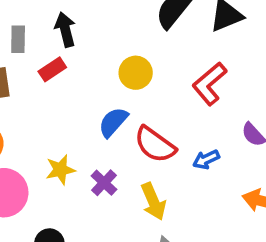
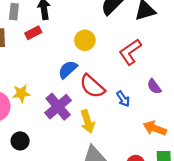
blue arrow: (206, 159) -> (123, 99), turned -105
yellow star: (60, 170) -> (21, 93), moved
purple cross: (104, 183) -> (58, 107), size x1.6

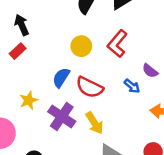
yellow circle: (85, 40) -> (81, 46), moved
yellow star: (21, 93) -> (29, 100), moved
blue arrow: (123, 99) -> (132, 86), moved

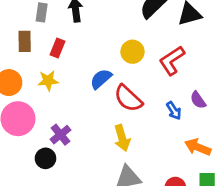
red rectangle: (18, 51) -> (58, 48), moved, turned -42
yellow star: (29, 100) -> (48, 81), moved
purple cross: (62, 116) -> (60, 135), moved, size x0.7

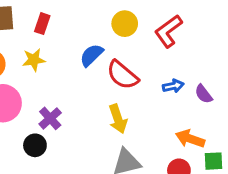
purple semicircle: (198, 100) -> (204, 94), moved
blue arrow: (174, 111) -> (173, 86), turned -66
orange arrow: (198, 147) -> (190, 139), moved

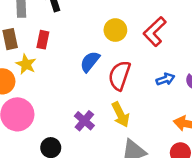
yellow star: (34, 60) -> (26, 64), moved, turned -30
red semicircle: (122, 75) -> (119, 75), turned 76
purple cross: (50, 118) -> (84, 121), moved

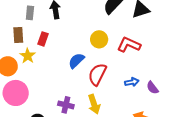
red L-shape: (155, 32) -> (129, 45), turned 60
purple cross: (84, 121) -> (66, 105), turned -35

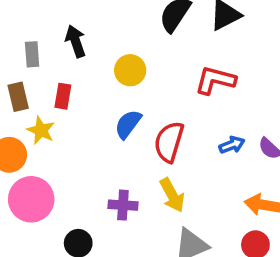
yellow circle: (99, 39) -> (130, 70), moved

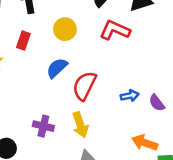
red L-shape: (215, 80) -> (115, 30), moved
red rectangle: (63, 96) -> (23, 41), moved

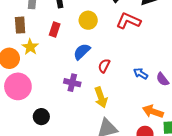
red semicircle: (84, 86) -> (104, 66), size x0.6
blue arrow: (130, 96) -> (141, 74), turned -136
purple cross: (43, 126) -> (72, 83), moved

